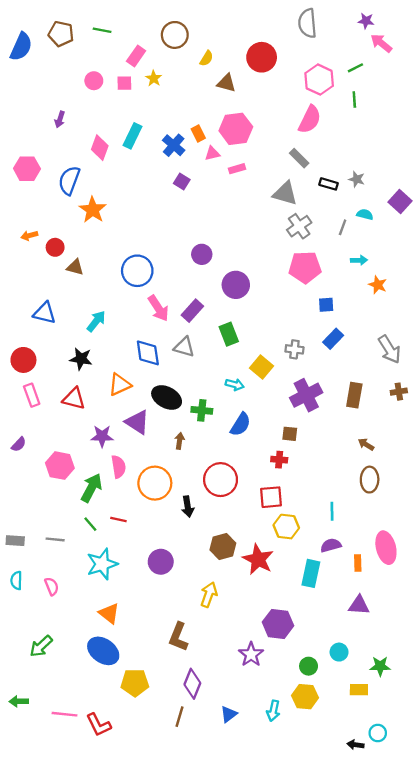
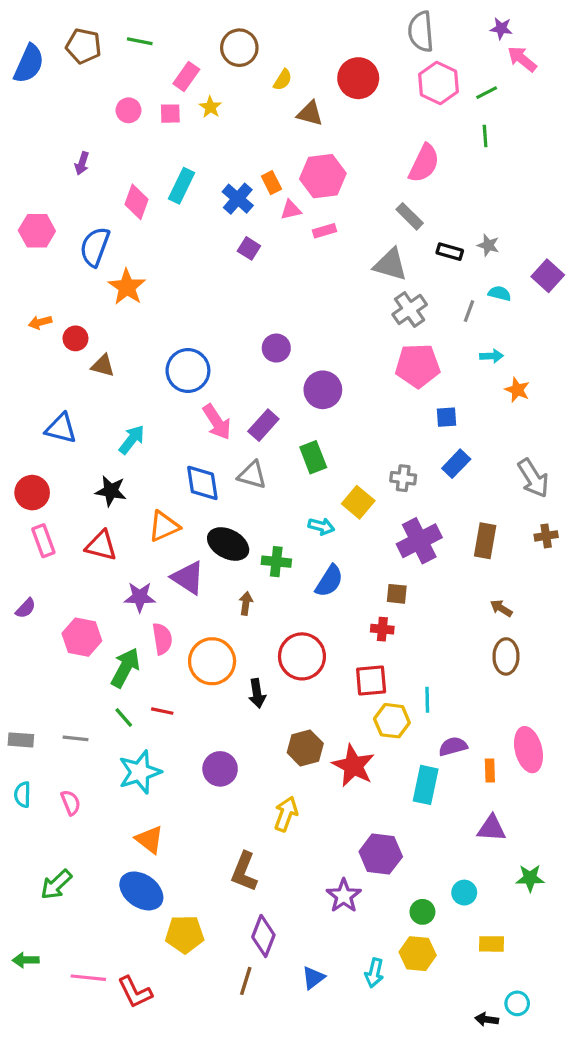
pink hexagon: (319, 80) -> (439, 83), moved
cyan line: (332, 511) -> (427, 700), moved
green star: (380, 666) -> (530, 878), moved

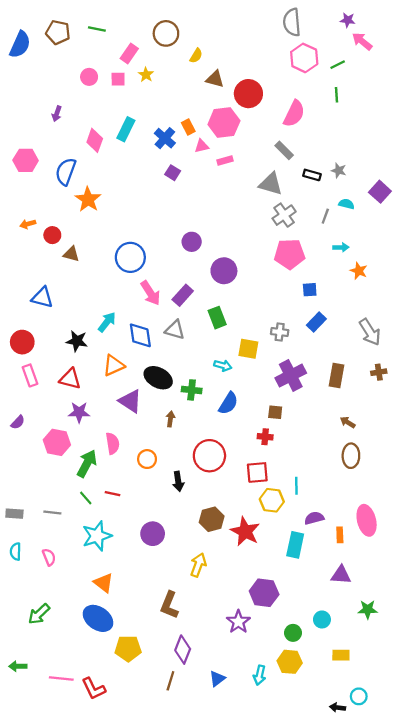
red circle: (358, 78) -> (248, 94), moved
cyan arrow: (132, 440) -> (107, 322), moved
yellow square: (358, 502) -> (248, 349), turned -30
purple star: (140, 597) -> (79, 412), moved
orange circle: (212, 661) -> (147, 459), size x0.6

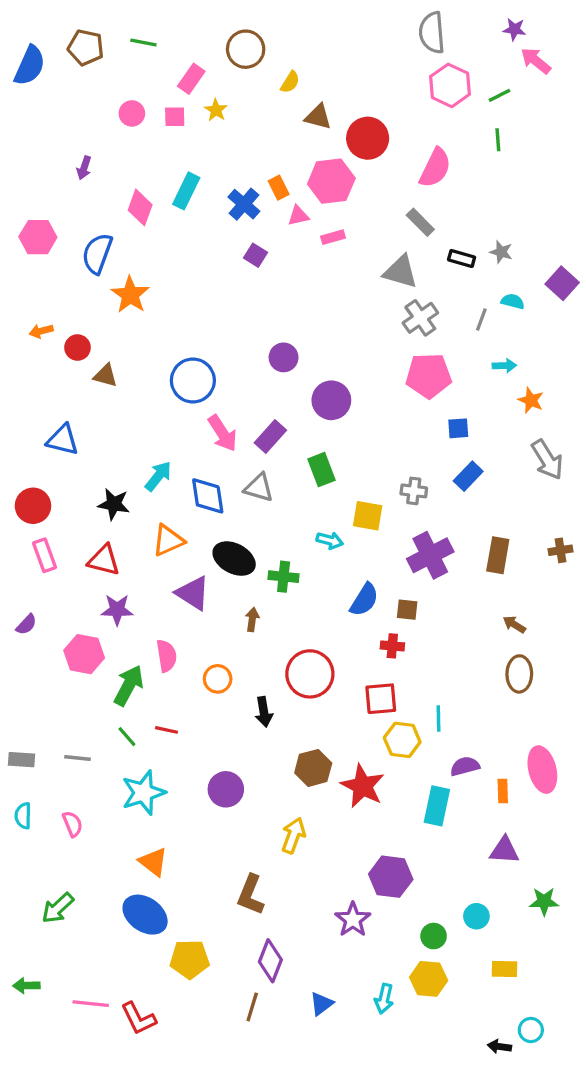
gray arrow: (370, 332) -> (547, 460), moved
blue semicircle: (228, 403) -> (364, 600), moved

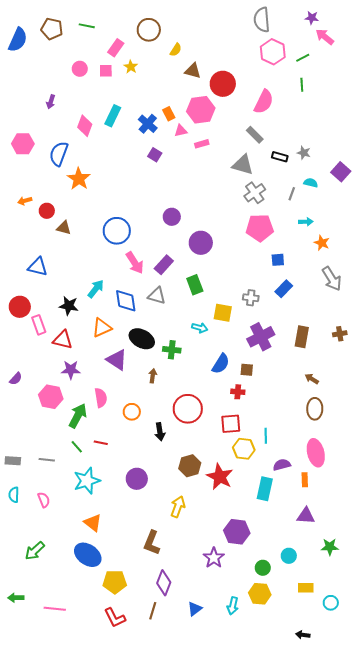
pink rectangle: (45, 555) -> (39, 325), moved
pink ellipse: (542, 770) -> (316, 453), moved
red L-shape: (138, 1018) -> (115, 618), moved
cyan circle: (531, 1030) -> (331, 603), moved

